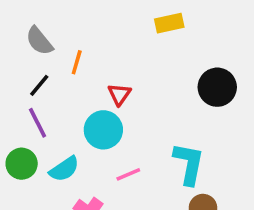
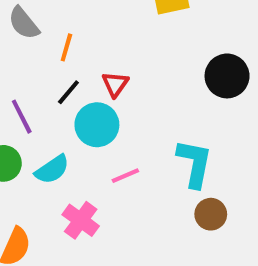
black line: (39, 85) -> (68, 92), moved

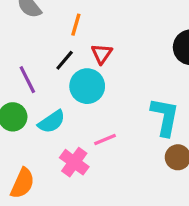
orange line: (66, 47) -> (76, 25), moved
pink line: (125, 176) -> (105, 139), moved

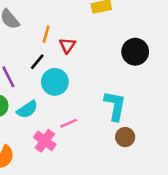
red triangle: (102, 54) -> (67, 45), moved

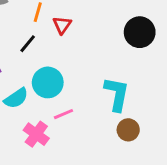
cyan circle: (55, 82) -> (48, 82), moved

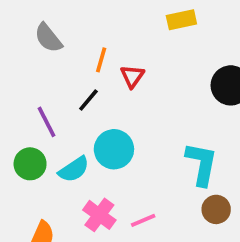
pink line: (64, 114) -> (143, 220), moved

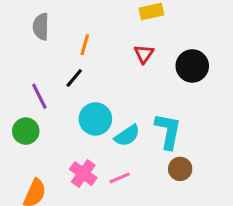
gray semicircle: (48, 38) -> (41, 27), turned 40
red triangle: (132, 76) -> (144, 54), moved
cyan semicircle: (74, 169) -> (127, 136), moved

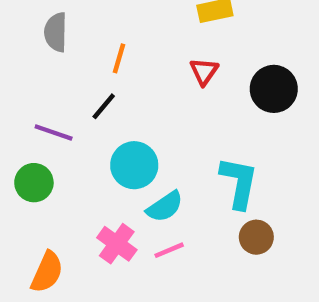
purple line: (39, 96) -> (54, 132), turned -44
cyan semicircle: (127, 136) -> (165, 207), moved

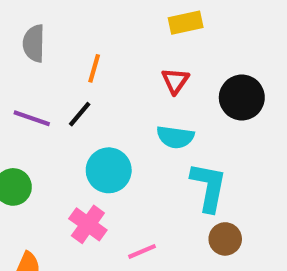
purple line: (54, 132) -> (32, 118), moved
cyan semicircle: (165, 207) -> (175, 137), moved, turned 42
pink cross: (117, 244) -> (88, 224), moved

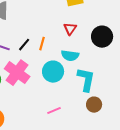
orange line: (94, 68) -> (42, 44), moved
cyan circle: (109, 170) -> (53, 72), moved
pink cross: (88, 224) -> (17, 73), moved, size x1.4

